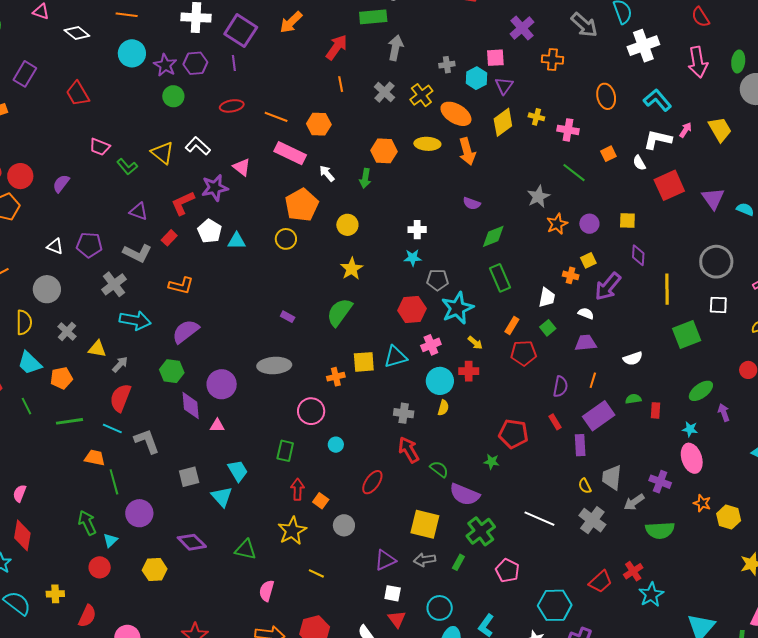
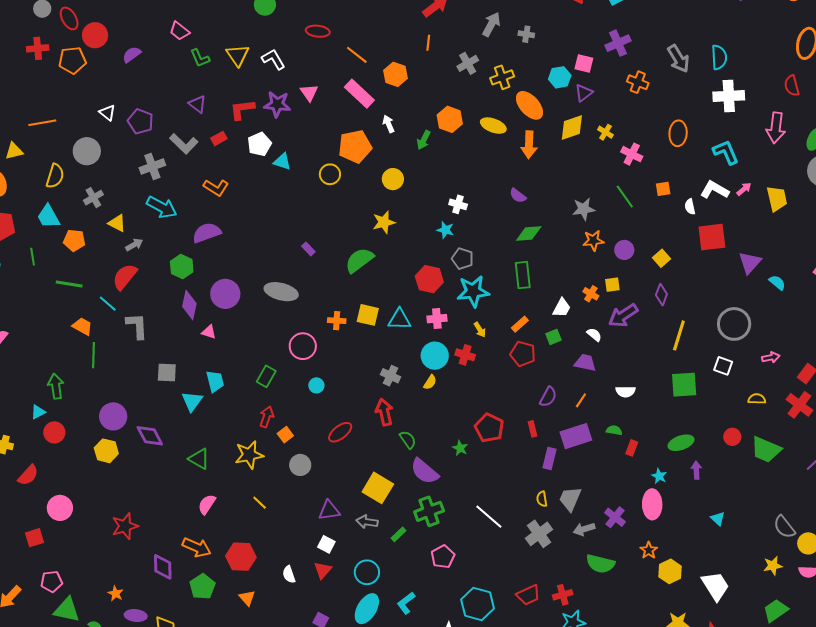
gray cross: (447, 65) -> (526, 34), moved
yellow square: (627, 221) -> (661, 258), turned 30
purple circle: (139, 513) -> (113, 416), moved
cyan triangle: (110, 540) -> (38, 412), moved

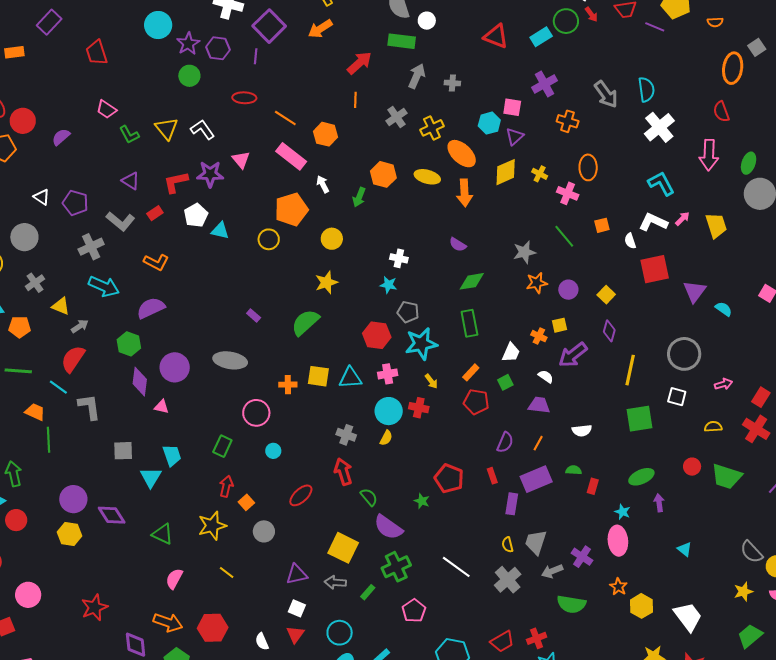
white cross: (729, 96) -> (659, 127), turned -32
orange ellipse: (678, 133) -> (588, 167), moved

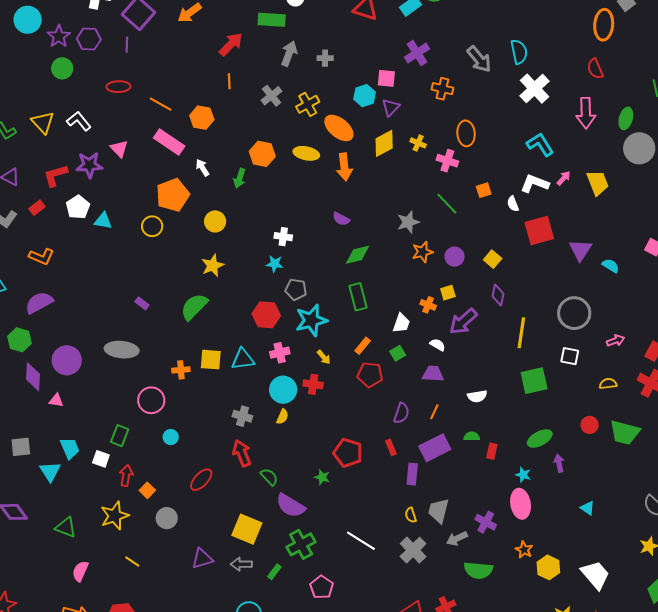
white square: (297, 608) -> (101, 459), moved

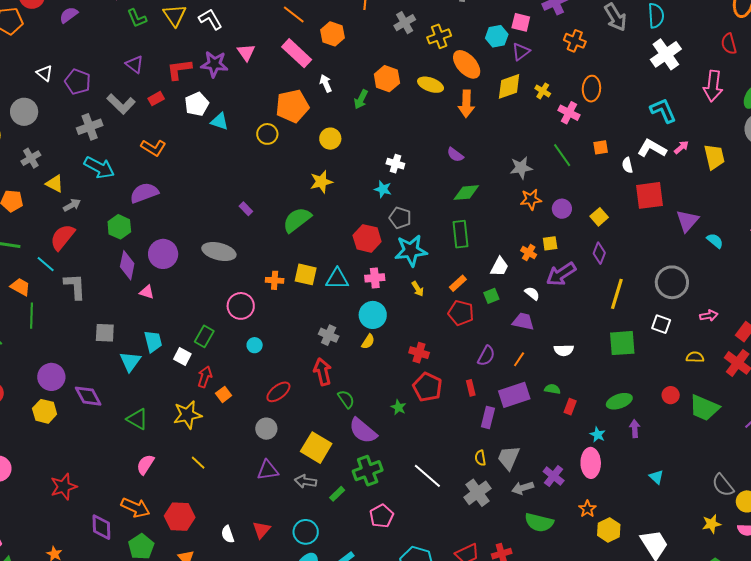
red cross: (313, 384) -> (419, 353), moved
gray circle: (167, 518) -> (266, 429), moved

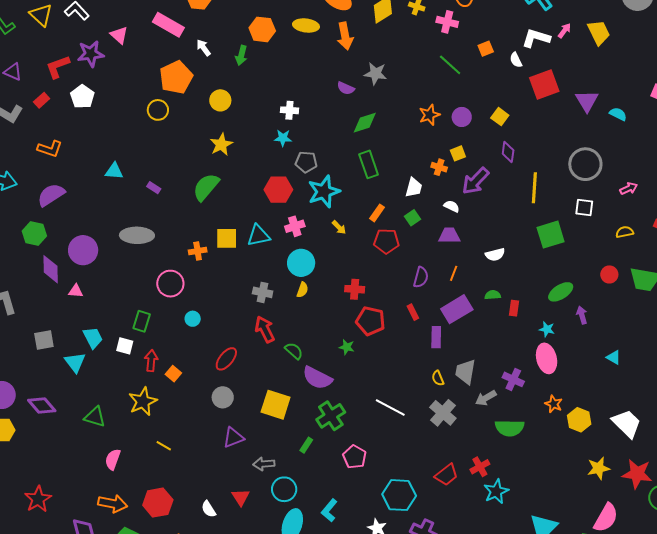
cyan triangle: (220, 121) -> (114, 171), moved
gray star: (521, 168) -> (376, 73), moved, turned 30
gray arrow: (306, 481) -> (264, 464), moved

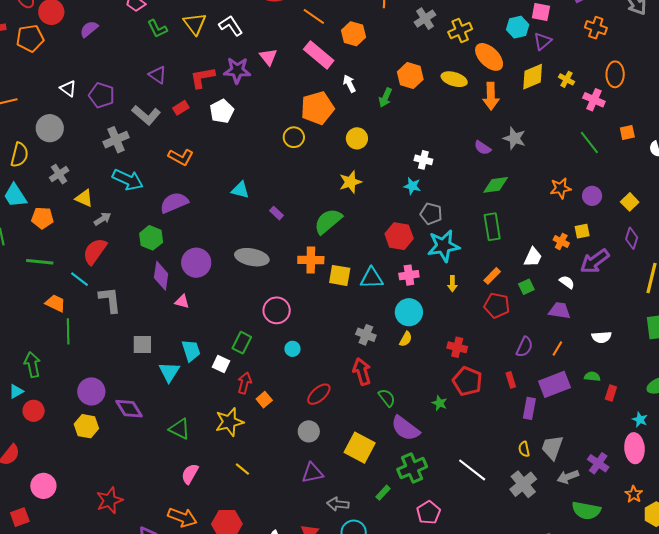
yellow arrow: (339, 227) -> (452, 284), turned 35
orange cross: (198, 251) -> (311, 260), moved, size x1.4

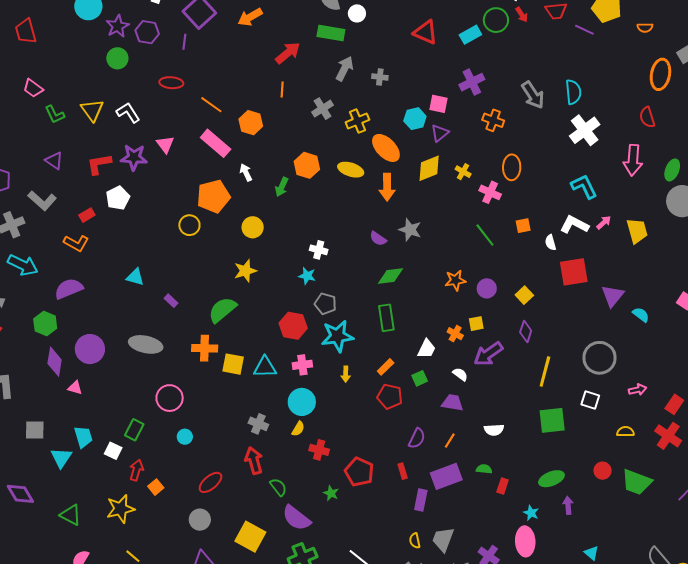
red rectangle: (181, 108) -> (87, 215), moved
red cross: (457, 347) -> (319, 450), moved

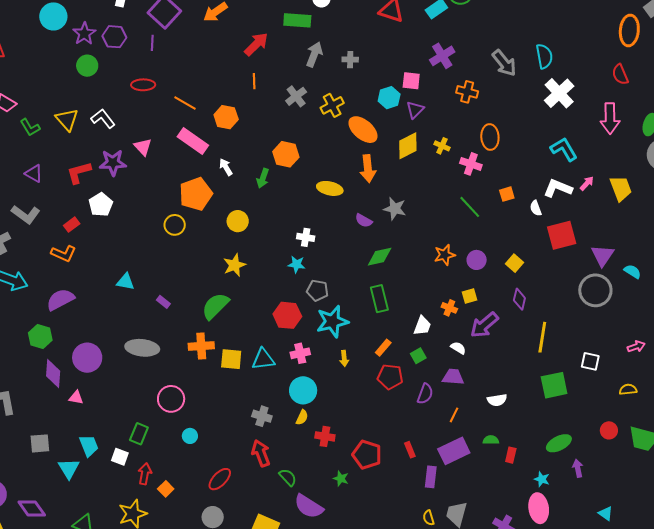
yellow ellipse: (351, 170) -> (330, 188), moved
gray circle: (600, 358) -> (595, 290), moved
purple semicircle: (417, 438) -> (425, 394), moved

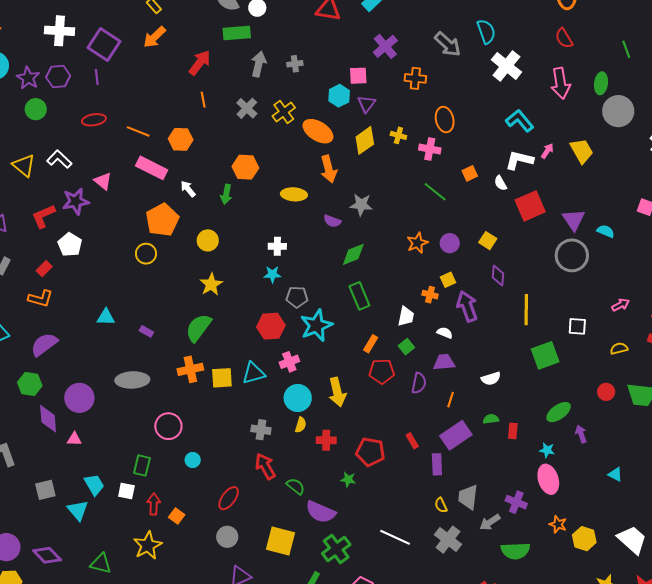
purple arrow: (484, 325) -> (467, 306), turned 120
yellow arrow: (344, 359) -> (337, 392), moved, size x1.8

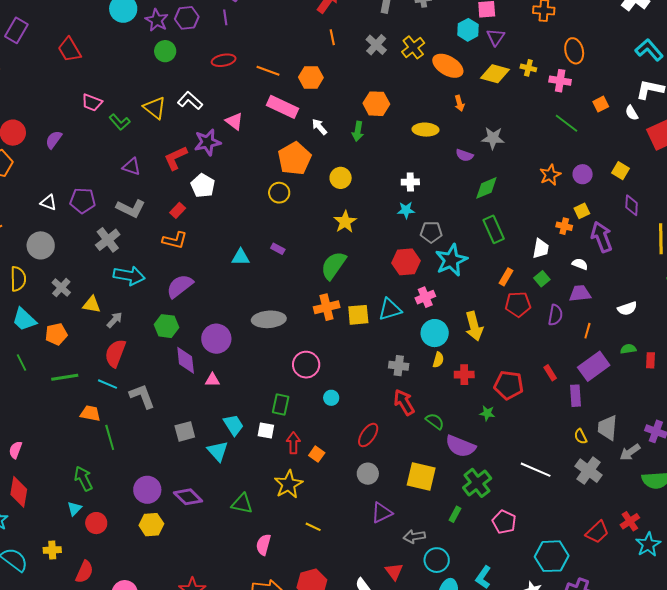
yellow diamond: (365, 140) -> (495, 74), turned 52
orange arrow: (329, 169) -> (459, 103), size x0.6
purple rectangle: (146, 331) -> (278, 249), moved

